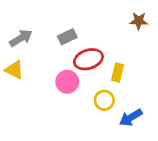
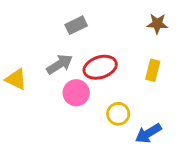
gray rectangle: (67, 37) -> (76, 25), moved
gray arrow: (21, 38) -> (60, 64), moved
yellow rectangle: (118, 72) -> (153, 70), moved

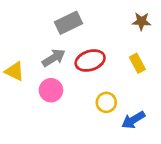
gray rectangle: (76, 25) -> (68, 23), size x1.4
yellow rectangle: (153, 70) -> (137, 63), turned -42
pink circle: (76, 93) -> (51, 90), moved

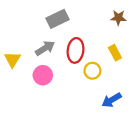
red ellipse: (90, 61) -> (76, 50), turned -65
yellow triangle: (14, 71) -> (12, 59), turned 36
yellow circle: (106, 102) -> (92, 71), moved

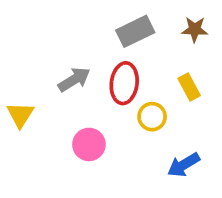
gray rectangle: (57, 19) -> (135, 31), moved
yellow triangle: (12, 59) -> (20, 115), moved
pink circle: (43, 75) -> (89, 144), moved

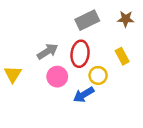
pink circle: (89, 144) -> (57, 77), moved
blue arrow: (184, 165) -> (84, 95), moved

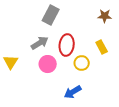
gray rectangle: (87, 20) -> (51, 15), moved, turned -36
blue arrow: (84, 95) -> (73, 92), moved

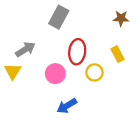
gray arrow: (40, 43) -> (25, 49), moved
blue arrow: (73, 92) -> (67, 106), moved

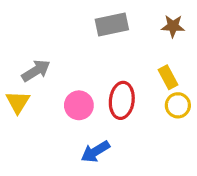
gray rectangle: (59, 17) -> (112, 24), moved, turned 50
red ellipse: (77, 52) -> (122, 100), moved
yellow circle: (94, 72) -> (178, 105), moved

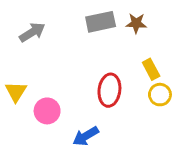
brown star: (173, 26) -> (136, 23), moved
gray arrow: (36, 71) -> (32, 32), moved
pink circle: (79, 105) -> (47, 111), moved

